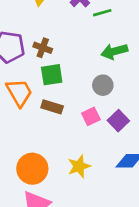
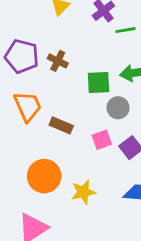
green square: (52, 75) -> (99, 83), moved
orange circle: (32, 169) -> (44, 176), moved

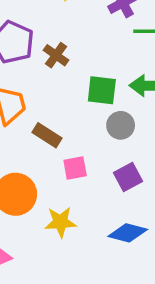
pink square: (102, 140) -> (75, 168), moved

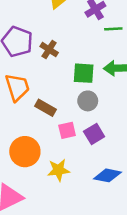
gray circle: (121, 125) -> (88, 101), moved
purple square: (128, 177) -> (94, 134), moved

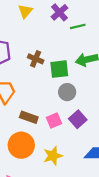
brown cross: (49, 50) -> (36, 59), moved
brown rectangle: (46, 108) -> (29, 117), moved

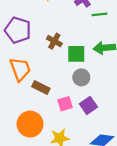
brown rectangle: (29, 117) -> (41, 88), moved

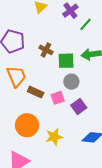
green line: (100, 14) -> (86, 24), turned -40
pink square: (65, 104) -> (58, 98), moved

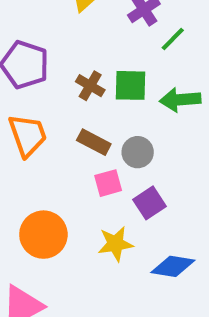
green square: (66, 61) -> (130, 85), moved
brown rectangle: (36, 92) -> (94, 142), moved
yellow star: (54, 137) -> (116, 244), moved

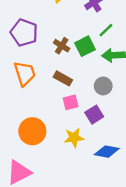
green line: (173, 39) -> (106, 30), moved
green square: (130, 85) -> (85, 46), turned -30
gray circle: (138, 152) -> (103, 86), moved

